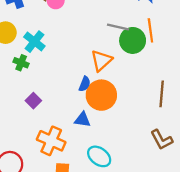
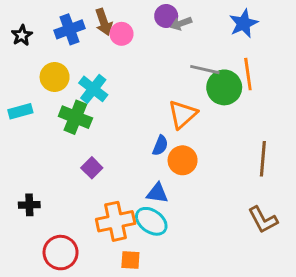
green cross: (21, 63) -> (75, 117), size x1.5
orange circle: (101, 95) -> (183, 160), size x0.7
orange cross: (51, 141) -> (116, 221), turned -36
cyan ellipse: (99, 156) -> (151, 221), moved

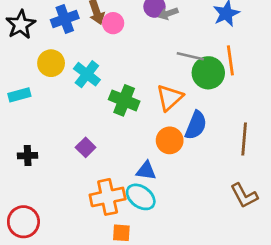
black star: (22, 35) -> (21, 25), size x1.5
green cross: (75, 117) -> (124, 100), moved
blue semicircle: (160, 145) -> (196, 125), moved, size x1.5
black cross: (29, 205) -> (28, 156), moved
red circle: (61, 253) -> (23, 222), moved

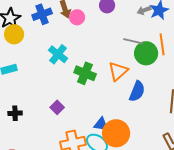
gray arrow: (168, 13) -> (144, 10), moved
yellow circle: (51, 63) -> (14, 34), moved
orange circle: (170, 140) -> (116, 133), moved, size x1.4

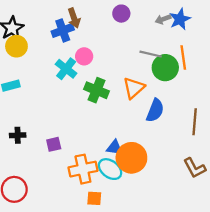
blue cross: (42, 14) -> (63, 30), moved
pink circle: (77, 17) -> (84, 56), moved
purple square: (57, 107) -> (54, 144), moved, turned 32

